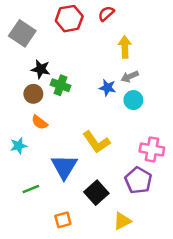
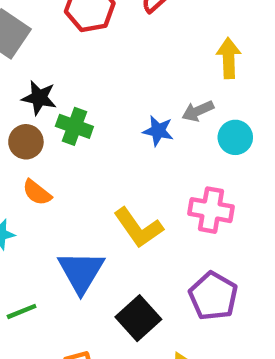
yellow arrow: (125, 47) -> (229, 58), moved
cyan circle: (133, 100) -> (235, 137), moved
pink cross: (152, 149) -> (211, 210), moved

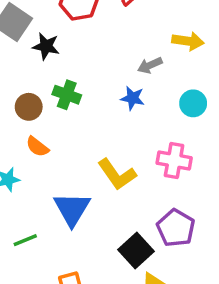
yellow arrow: (229, 58) -> (188, 41), turned 100
black star: (39, 98) -> (46, 46), moved
gray arrow: (198, 111) -> (150, 65), moved
black square: (138, 318) -> (136, 250), moved

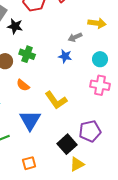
orange semicircle: (37, 147) -> (23, 85), moved
pink cross: (174, 160) -> (100, 85), moved
purple pentagon: (176, 228) -> (90, 131), turned 30

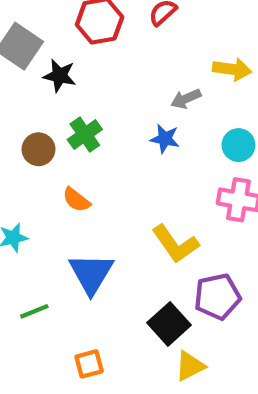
green cross: (27, 54) -> (85, 135), turned 35
yellow L-shape: (56, 100) -> (175, 244), moved

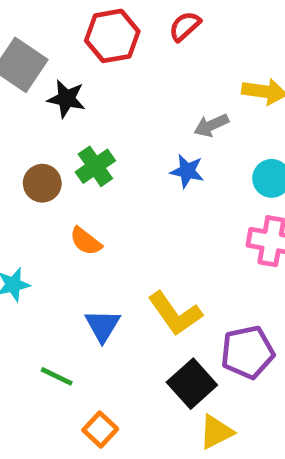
yellow L-shape: (175, 244) -> (175, 314), moved
blue triangle: (91, 273) -> (103, 326), size x0.7
green line: (34, 311) -> (57, 376), moved, turned 48
orange square: (89, 364) -> (100, 429), turned -32

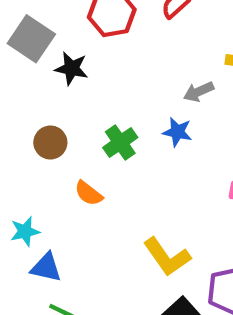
green cross: (95, 166) -> (120, 143), moved
blue triangle: (103, 326) -> (46, 267), moved, turned -48

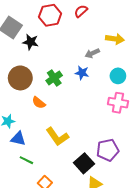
brown circle: (50, 143) -> (20, 78), size x1.5
yellow L-shape: (167, 257) -> (57, 137), moved

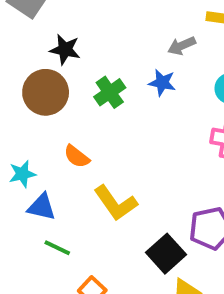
black star: (31, 42) -> (65, 50), moved
orange semicircle: (39, 103) -> (77, 156), moved

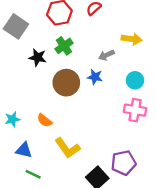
brown circle: (46, 92) -> (66, 83), moved
green cross: (110, 92) -> (64, 46), moved
cyan star: (22, 174) -> (12, 119), moved

